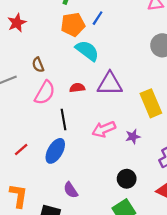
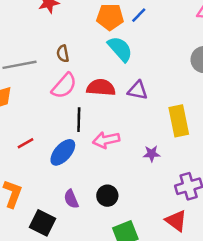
purple triangle: (110, 84) -> (138, 90), size x0.7
red semicircle: (77, 88) -> (101, 88), size x1.6
pink arrow: (104, 129) -> (106, 140), moved
black circle: (127, 179) -> (107, 196), moved

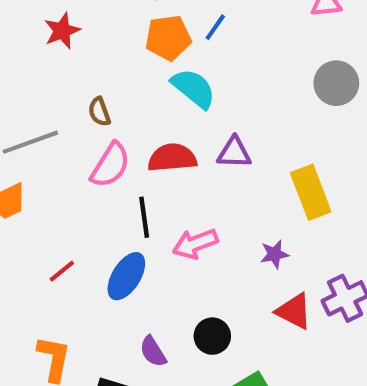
red triangle: (176, 221) -> (294, 311), moved

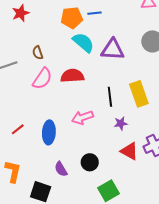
blue line: (215, 27) -> (95, 13), turned 48
purple triangle: (234, 153) -> (113, 50), moved, size x1.4
black line: (144, 217) -> (110, 97), moved
blue ellipse: (126, 276) -> (49, 132), turned -30

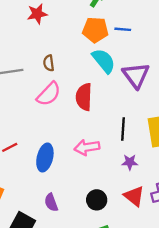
purple triangle: (113, 50) -> (136, 75), turned 40
red semicircle: (72, 76) -> (84, 97), turned -95
black circle: (90, 162) -> (97, 200), moved

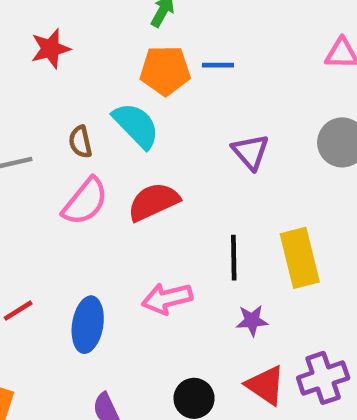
cyan semicircle: (104, 61) -> (136, 125), moved
purple triangle: (136, 75) -> (250, 152), size x0.7
red semicircle: (84, 97) -> (153, 202), turned 68

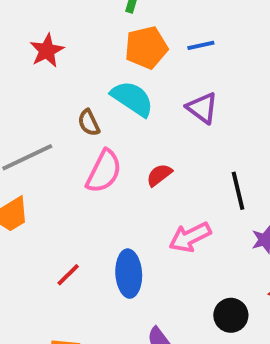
blue line: (218, 65) -> (201, 45), moved
purple triangle: (250, 152) -> (202, 108), moved
red semicircle: (153, 202) -> (159, 175), moved, size x0.6

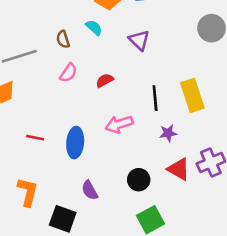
cyan semicircle: (132, 99) -> (94, 28), size x0.6
pink semicircle: (104, 171) -> (68, 73), size x0.7
red line: (68, 275) -> (35, 138), turned 48

